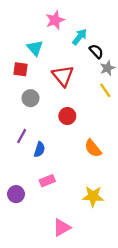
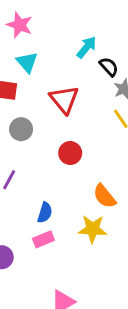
pink star: (55, 20) -> (20, 25), moved, turned -30
blue semicircle: (39, 149) -> (45, 213), moved
yellow star: (93, 196) -> (93, 229), moved

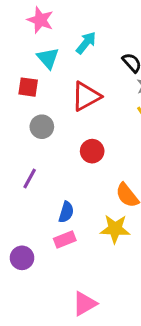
cyan arrow: (87, 47) -> (86, 43), moved
red triangle: (64, 99) -> (86, 96), turned 40

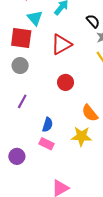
red square: (28, 87) -> (21, 38), size x1.5
gray circle: (42, 127) -> (20, 66), moved
pink rectangle: (65, 240) -> (46, 144), turned 48

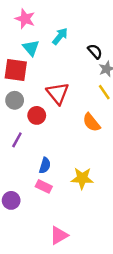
red triangle: (61, 44) -> (58, 93), moved, turned -40
red circle: (66, 82) -> (37, 115), moved
orange semicircle: (90, 113) -> (91, 122), moved

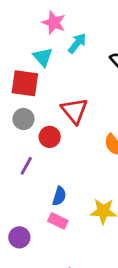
pink star: (25, 19) -> (54, 23), moved

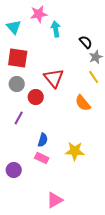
pink star: (54, 23) -> (39, 14), turned -30
cyan arrow: (77, 43) -> (56, 29), turned -49
cyan triangle: (43, 57) -> (14, 27), moved

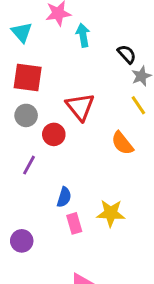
pink rectangle: (42, 158) -> (74, 223), moved, turned 48

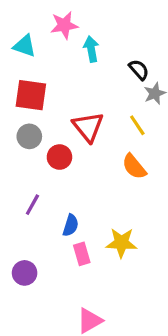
cyan triangle: (22, 32) -> (25, 46), turned -30
yellow line: (138, 105) -> (137, 125), moved
purple line: (29, 165) -> (32, 205), moved

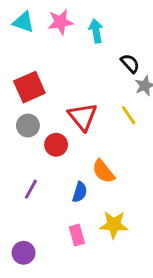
cyan triangle: (25, 46) -> (24, 22), moved
cyan arrow: (91, 49) -> (96, 31), moved
red square: (31, 95) -> (29, 87), turned -32
orange semicircle: (134, 167) -> (103, 171), moved
blue semicircle: (71, 225) -> (80, 192), moved

